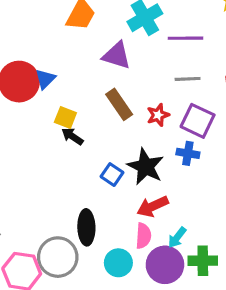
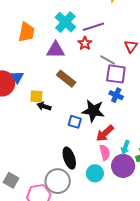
gray line: (188, 79) -> (108, 60), moved, turned 49
red star: (158, 115) -> (85, 43), moved
blue cross: (188, 153) -> (116, 95), turned 32

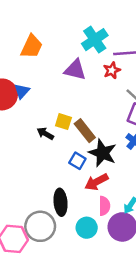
orange trapezoid: (26, 32) -> (32, 47), moved
brown rectangle: (66, 79) -> (85, 131), moved
yellow square: (36, 96) -> (63, 122), moved
red arrow: (105, 133) -> (97, 182), moved

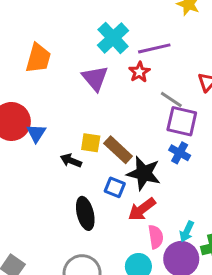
purple triangle: (75, 70) -> (95, 78), turned 45
blue triangle: (22, 91) -> (36, 133), moved
black ellipse: (61, 202) -> (85, 213), moved

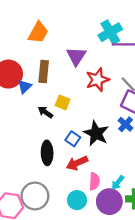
cyan cross: (113, 38) -> (110, 32), moved
red star: (139, 72) -> (97, 80), moved, size x1.5
brown rectangle: (118, 150) -> (44, 71), moved, turned 40
red arrow: (142, 209) -> (77, 163), moved

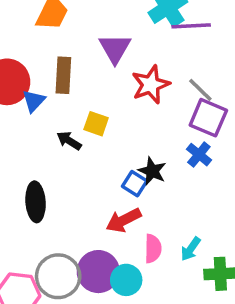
black star: (96, 133) -> (152, 171), size x0.7
blue square: (73, 139) -> (135, 184), moved
black ellipse: (47, 153) -> (36, 202), moved
purple circle: (109, 202) -> (98, 272), moved

